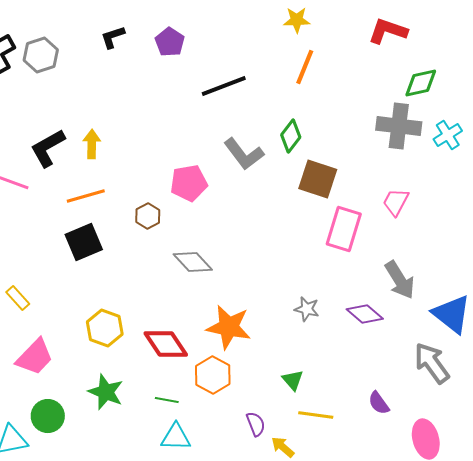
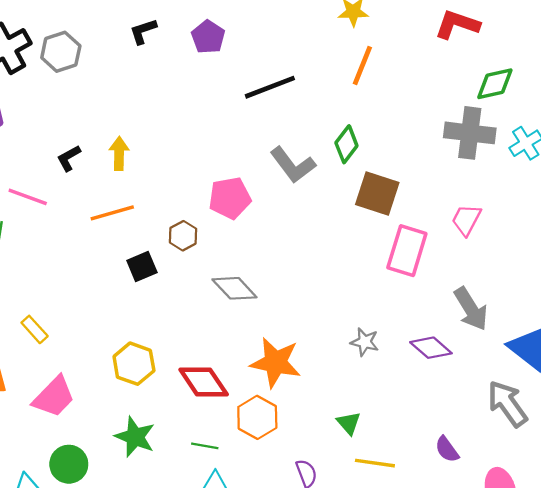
black L-shape: (48, 148) -> (69, 158), size x0.6
black square: (84, 242) -> (142, 267), moved, size x0.7

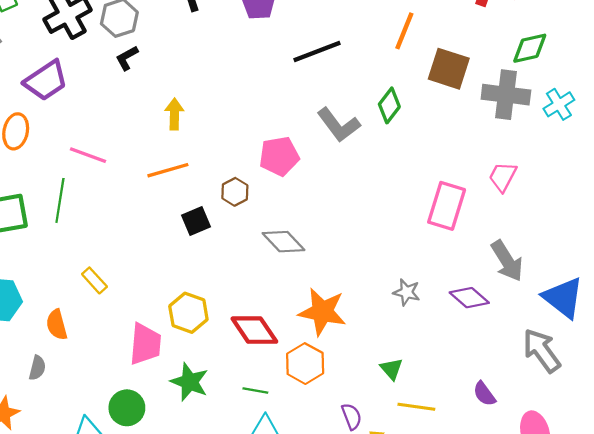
black L-shape: (69, 158) -> (127, 58), moved
brown square: (377, 193) -> (449, 69), moved
pink trapezoid: (54, 397) -> (145, 344), moved, turned -39

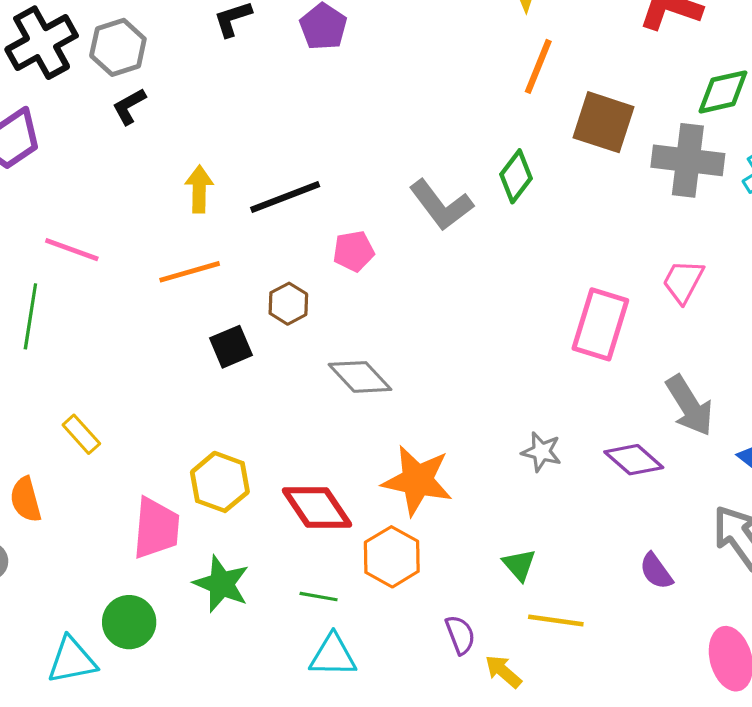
black line: (317, 51) -> (285, 197), moved
pink pentagon: (279, 156) -> (354, 251), size x0.7
purple semicircle: (484, 394) -> (656, 571), moved

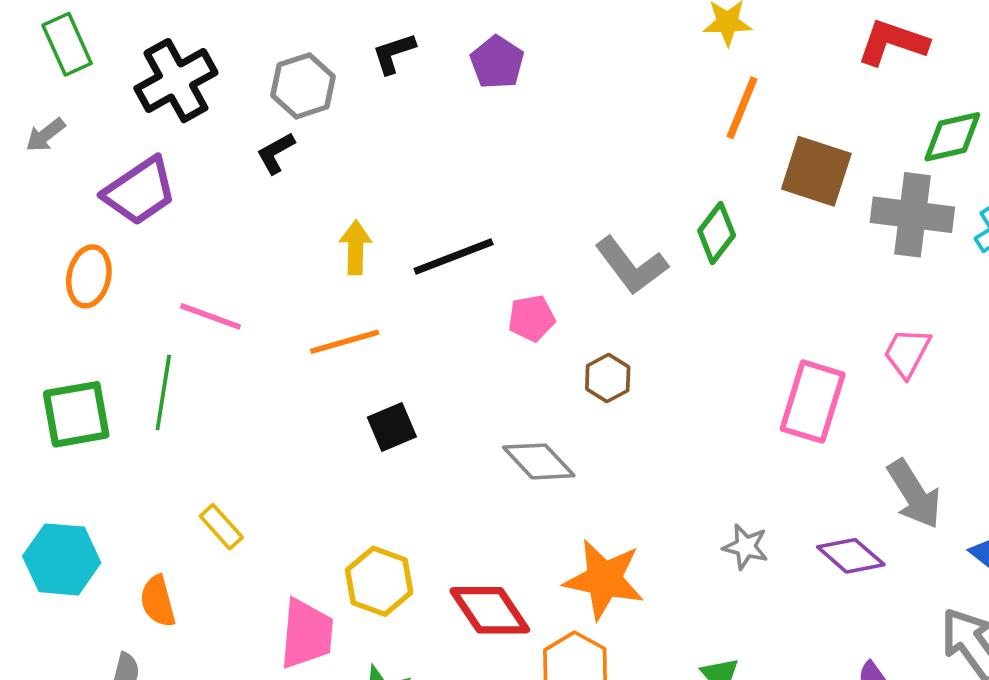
gray hexagon: (118, 47) -> (303, 86), moved
brown hexagon: (288, 304) -> (608, 378), moved

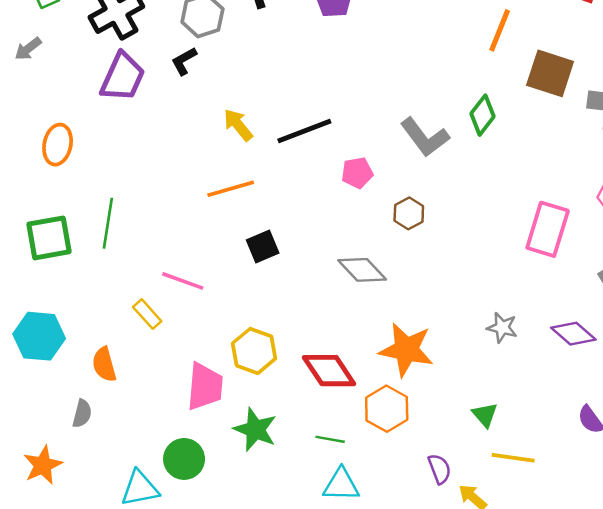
purple trapezoid: (140, 191) -> (123, 77), moved, turned -32
yellow arrow: (356, 247) -> (238, 125), turned -40
pink line: (210, 316) -> (183, 281), moved

